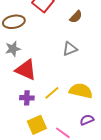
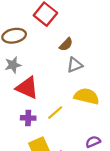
brown semicircle: (76, 17) -> (66, 44), moved
yellow semicircle: (81, 91) -> (87, 96), moved

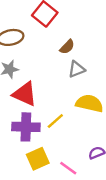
purple cross: (28, 118) -> (26, 127), size x1.6

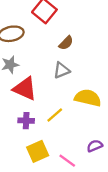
gray triangle: (77, 69) -> (62, 70), moved
purple cross: (26, 127) -> (26, 121), size x0.6

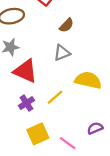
purple cross: (26, 121) -> (26, 103), turned -35

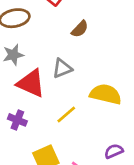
gray triangle: (62, 53) -> (62, 68), moved
purple cross: (26, 103) -> (17, 120), moved, turned -35

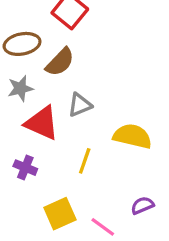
brown semicircle: (80, 29) -> (60, 62), moved, size x1.4
yellow line: (66, 115) -> (85, 161), turned -30

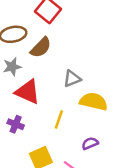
gray triangle: (80, 105) -> (72, 79), moved
purple semicircle: (142, 205) -> (90, 143), moved

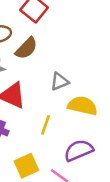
purple semicircle: (90, 143) -> (79, 150), size x1.6

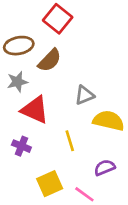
yellow line: (46, 125) -> (70, 141), turned -36
purple semicircle: (79, 150) -> (105, 168), size x0.7

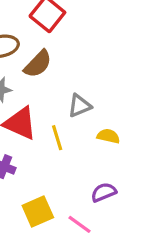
yellow semicircle: (109, 121) -> (108, 136), size x0.6
yellow line: (70, 141) -> (57, 138), moved

